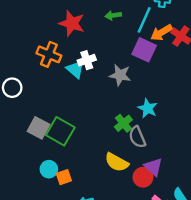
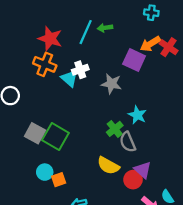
cyan line: (144, 20) -> (86, 32), moved
red star: (72, 23) -> (50, 39), moved

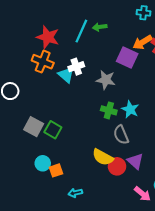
green cross: (115, 129) -> (109, 110), moved, turned -35
green square: (55, 137) -> (53, 130), size x0.7
red circle: (133, 180) -> (117, 166), moved

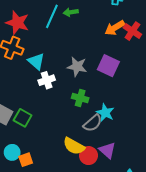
purple square: (127, 57) -> (108, 66), moved
white cross: (76, 67) -> (47, 80), moved
cyan star: (130, 109) -> (105, 113), moved
gray semicircle: (121, 135) -> (93, 123), turned -108

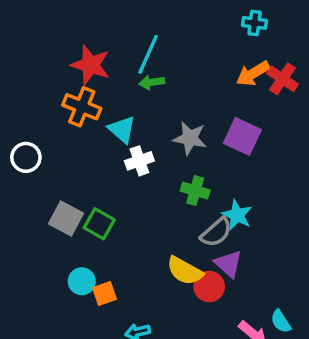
green arrow: (71, 12) -> (152, 82), moved
purple triangle: (107, 150) -> (228, 264), moved

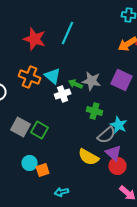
green arrow: (152, 82) -> (76, 84), moved, turned 32
orange cross: (82, 107) -> (30, 77), moved
red circle: (209, 287) -> (118, 166), moved

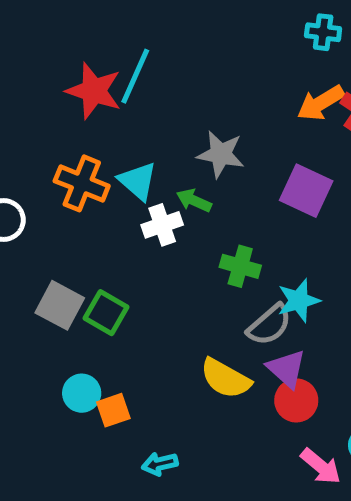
cyan line: (68, 33) -> (135, 76), moved
gray star: (92, 81) -> (221, 154), moved
cyan star: (119, 125) -> (299, 300), turned 30

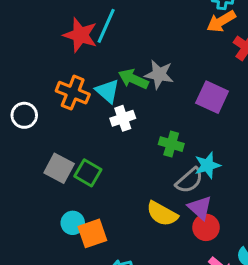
orange arrow: (321, 103) -> (221, 21), moved
green arrow: (194, 200) -> (133, 79), moved, size x1.4
orange square: (113, 410) -> (92, 233), size x1.4

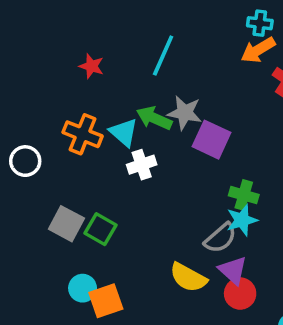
cyan line: (106, 26) -> (163, 55), moved
red star: (80, 35) -> (91, 66), size x0.6
purple square: (212, 97) -> (211, 140), moved
green cross: (171, 144) -> (244, 195), moved

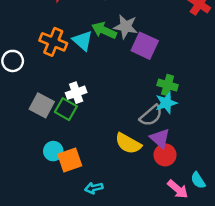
white cross: (142, 165) -> (76, 93), moved

